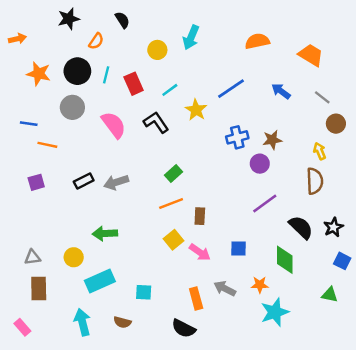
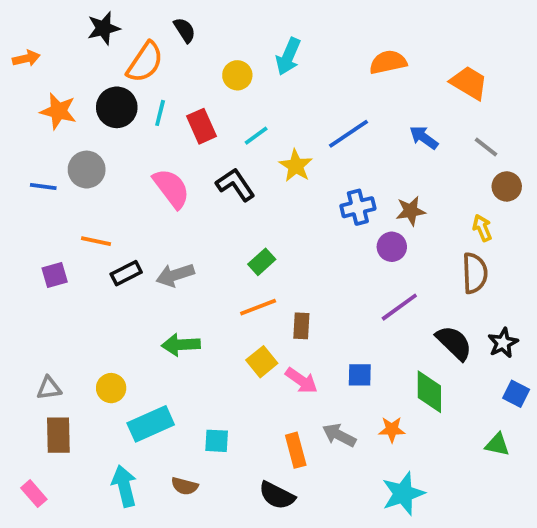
orange semicircle: (96, 41) -> (145, 62), size x1.6
gray circle: (72, 107) -> (87, 170), moved
orange line: (47, 145) -> (96, 241), moved
green arrow: (105, 234) -> (181, 345), moved
cyan star: (275, 312) -> (403, 494), moved

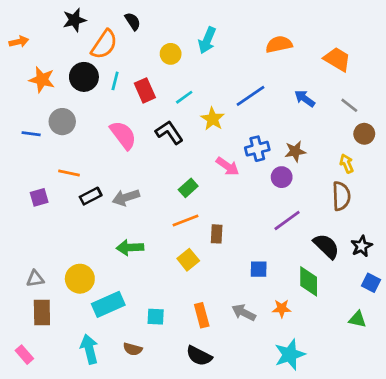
pink arrow: (301, 381) -> (227, 166), moved
yellow circle: (111, 388) -> (80, 279), size x1.4
orange rectangle: (296, 450) -> (202, 315), moved

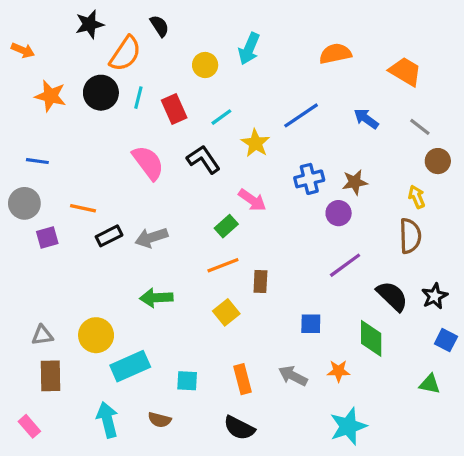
orange arrow: (19, 42) -> (23, 50), turned 36
gray circle: (62, 122) -> (24, 203), moved
pink arrow: (227, 166) -> (252, 200), moved

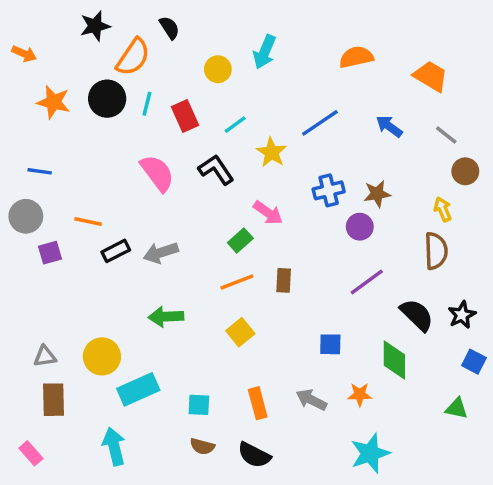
brown rectangle: (260, 281) -> (284, 280), moved
brown semicircle: (159, 420) -> (202, 446), moved

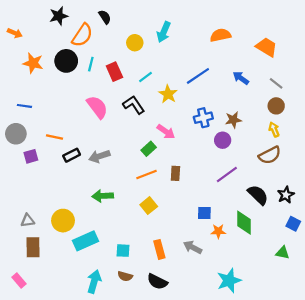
brown circle: (465, 171) -> (276, 106), moved
brown semicircle: (436, 251) -> (270, 155), turned 65
orange star: (360, 395) -> (218, 231), moved
cyan arrow: (114, 446) -> (94, 282), moved, turned 30

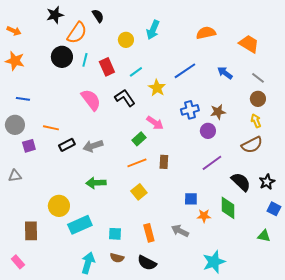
orange star: (33, 63) -> (15, 61), moved
gray triangle: (28, 221) -> (15, 176), moved

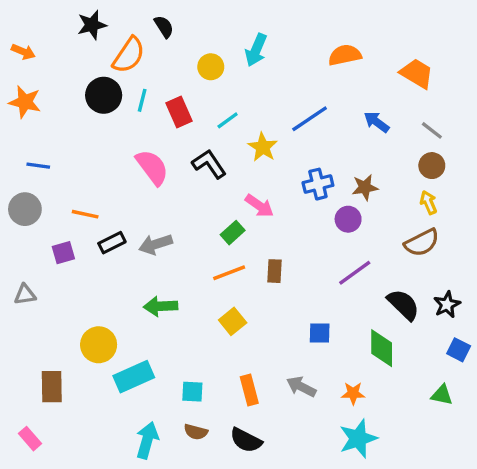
purple square: (29, 146) -> (63, 253), moved
orange star: (204, 216) -> (353, 393), moved

